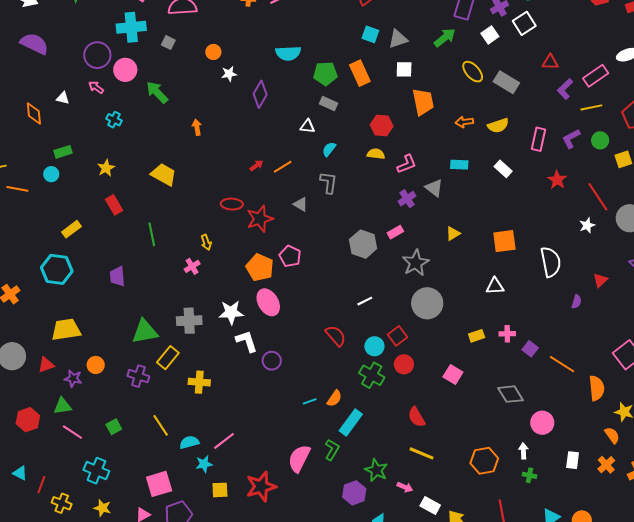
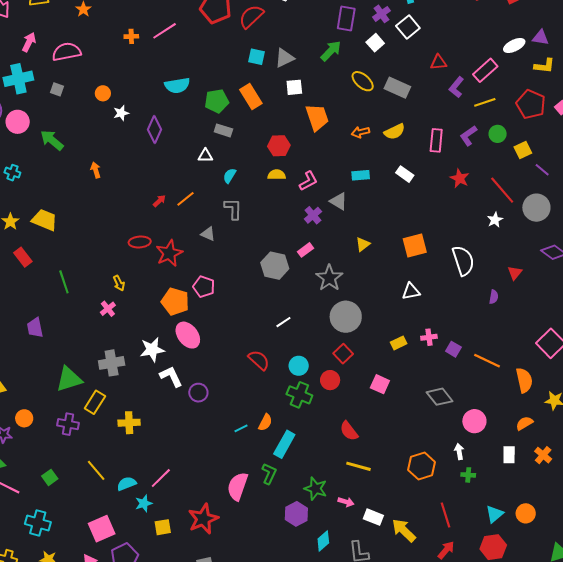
yellow trapezoid: (164, 175) -> (45, 220), moved
red square: (397, 336) -> (343, 354), moved
orange semicircle: (612, 435) -> (524, 423), moved, turned -78

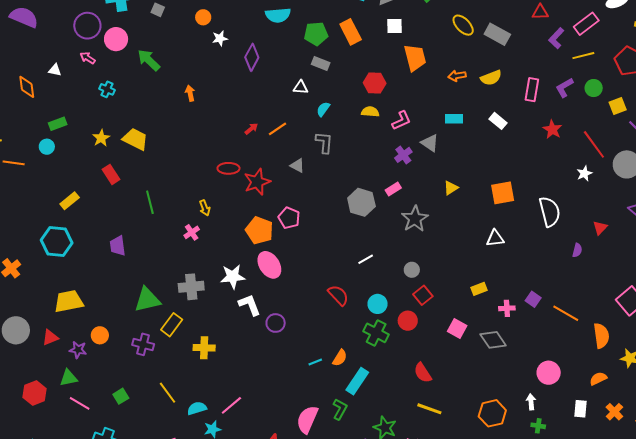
gray circle: (346, 317) -> (412, 270), moved, size x0.5
pink cross: (429, 337) -> (507, 308), moved
gray diamond: (439, 397) -> (493, 340), moved

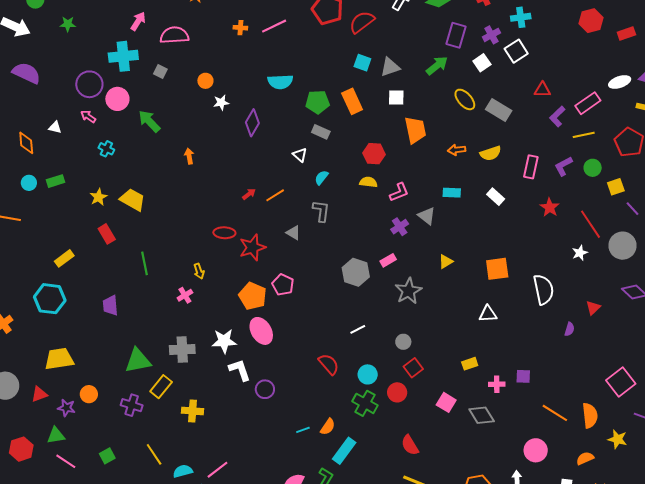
white triangle: (301, 87) -> (300, 155), turned 35
cyan circle: (47, 147) -> (29, 183), moved
purple square: (533, 299) -> (523, 376), turned -35
orange line: (566, 313) -> (555, 413), moved

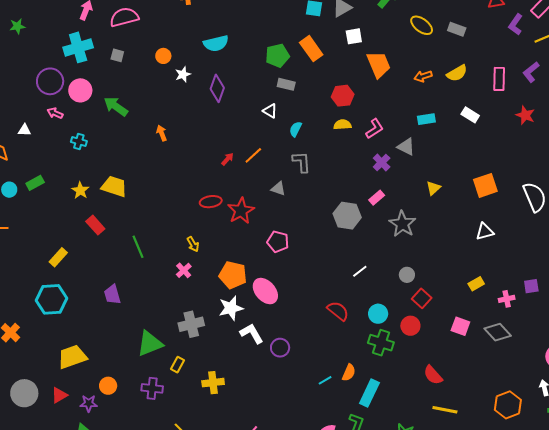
cyan semicircle: (280, 82) -> (216, 43), moved
gray rectangle: (499, 110) -> (457, 29), size x0.7
orange pentagon: (253, 296) -> (233, 275), moved
yellow rectangle: (161, 387) -> (177, 365), size x0.7

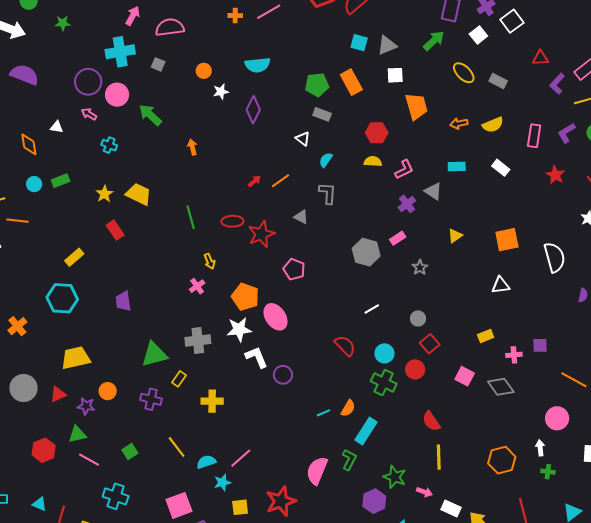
gray star: (402, 224) -> (420, 267), size x0.6
green line: (138, 247) -> (191, 217), moved
yellow line: (445, 410) -> (439, 457), turned 70

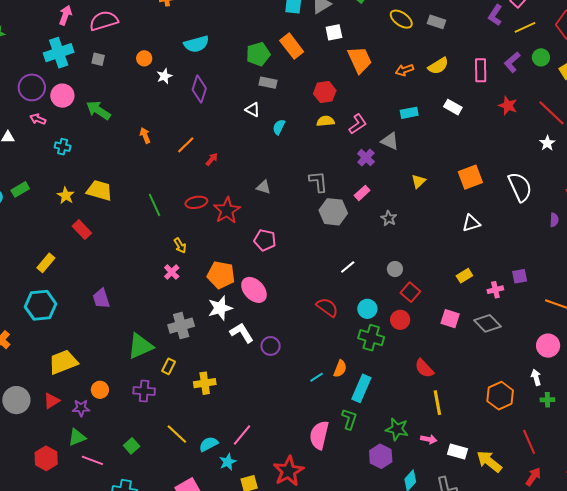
orange line: (281, 181) -> (186, 145), moved
gray L-shape: (328, 193) -> (318, 182), moved

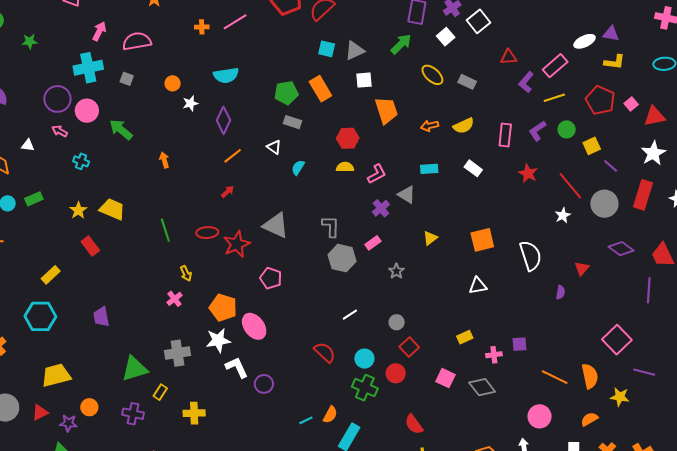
orange line: (186, 145) -> (233, 156), moved
gray triangle: (264, 187) -> (276, 225), size x1.8

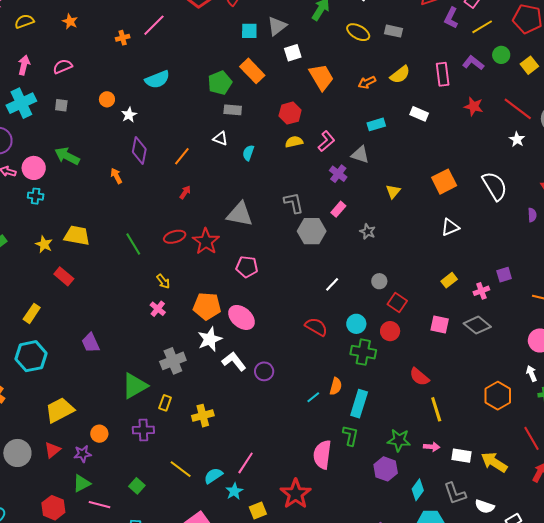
pink semicircle: (137, 41) -> (63, 66), size x0.7
pink circle: (87, 111) -> (34, 168), moved
purple diamond: (224, 120) -> (139, 151), moved
purple L-shape: (537, 131) -> (473, 63), turned 85

